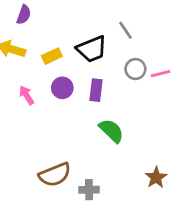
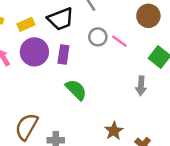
pink line: (160, 74) -> (119, 41), turned 49
purple circle: (62, 88) -> (34, 52), size x1.5
brown semicircle: (55, 175) -> (27, 127), turned 140

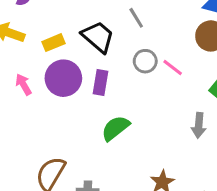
black trapezoid: (60, 19) -> (98, 37), turned -120
green semicircle: (76, 90) -> (115, 128), turned -85

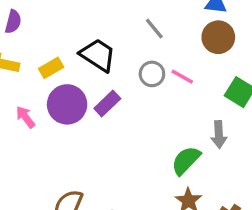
gray line: (136, 18) -> (154, 29), moved
purple rectangle: (100, 82) -> (107, 103), turned 45
green semicircle: (115, 128) -> (186, 160), moved

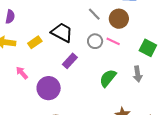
brown circle: (218, 37) -> (119, 19), moved
purple circle: (67, 104) -> (49, 88), moved
green semicircle: (186, 160) -> (108, 78), moved

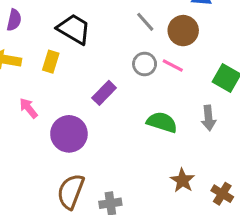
black trapezoid: (62, 32) -> (74, 29), moved
yellow rectangle: (35, 42) -> (51, 62), turned -40
green semicircle: (108, 78) -> (162, 122), turned 66

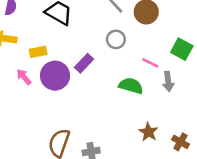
yellow rectangle: (51, 62) -> (38, 52), moved, turned 63
pink line: (173, 65) -> (150, 63), moved
purple circle: (69, 134) -> (55, 76), moved

